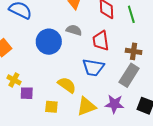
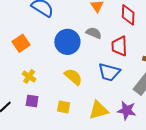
yellow semicircle: (67, 85) -> (73, 77), moved
purple square: (27, 93) -> (32, 101), moved

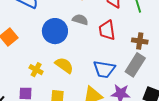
blue trapezoid: (109, 72) -> (104, 69), moved
yellow cross: (29, 76) -> (36, 70), moved

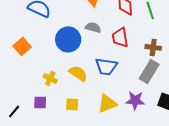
blue trapezoid: (104, 69) -> (106, 66), moved

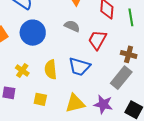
red trapezoid: (120, 37) -> (97, 40), turned 30
blue circle: (68, 39) -> (33, 33), moved
yellow semicircle: (78, 73) -> (51, 69), turned -138

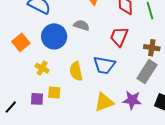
gray semicircle: (72, 26) -> (82, 25), moved
yellow cross: (22, 70) -> (42, 68), moved
yellow square: (40, 99) -> (54, 92), moved

